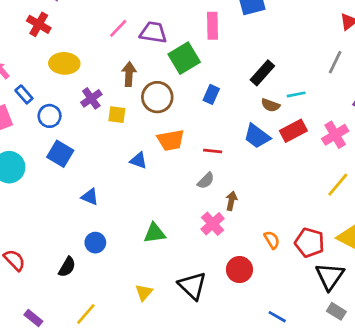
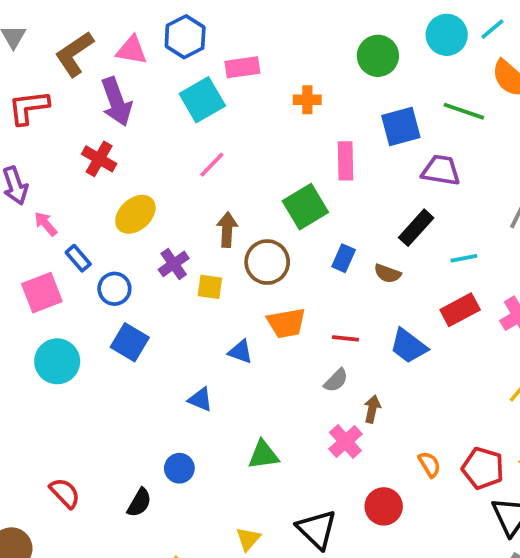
purple trapezoid: (153, 32) -> (441, 170), moved
yellow ellipse: (64, 63) -> (135, 214), turned -44
brown semicircle: (270, 105) -> (387, 273), moved
blue trapezoid: (257, 136) -> (408, 346), moved
blue triangle: (90, 197) -> (200, 399), moved

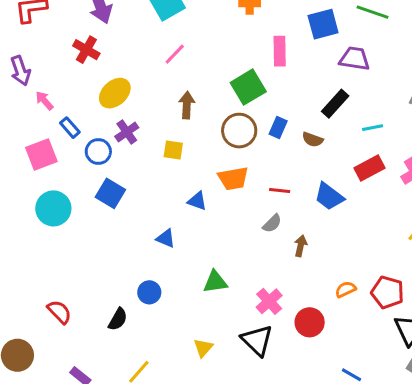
brown circle: (267, 262) -> (239, 131), moved
purple cross: (174, 264) -> (127, 132), moved
pink cross: (345, 441) -> (269, 301), moved
orange semicircle: (429, 464) -> (346, 289), turned -84

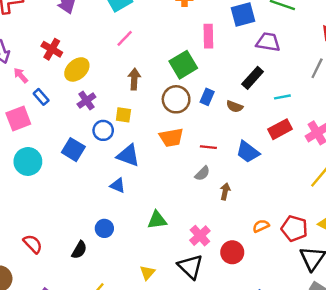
red cross: (86, 50) -> (52, 49), moved
blue circle: (98, 152) -> (103, 130), moved
blue triangle: (197, 201) -> (128, 156), moved, size x1.5

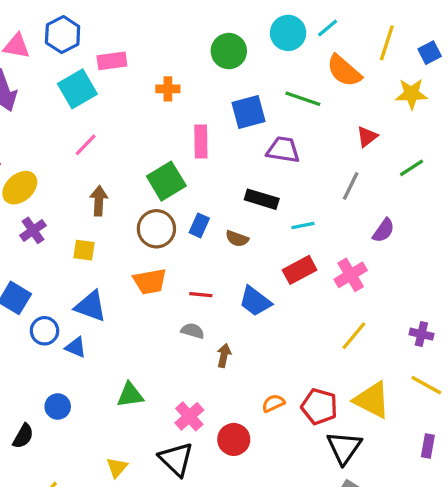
black rectangle: (253, 78) -> (262, 199), turned 65
blue circle: (103, 130) -> (44, 331), moved
gray semicircle: (202, 173) -> (193, 331), turned -119

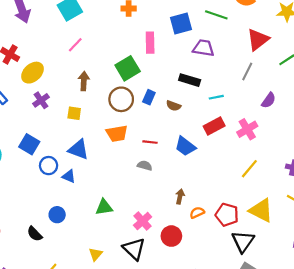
red triangle: (367, 137) -> (258, 39), size x1.6
brown arrow: (224, 355) -> (180, 197), moved
black semicircle: (23, 436) -> (35, 234), turned 105

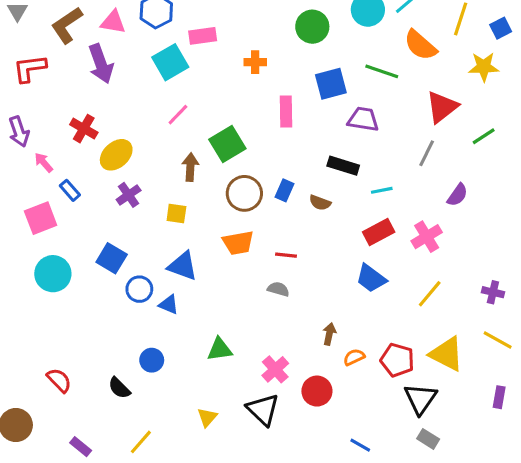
green square: (128, 68) -> (227, 144), moved
blue trapezoid: (185, 146) -> (371, 278), moved

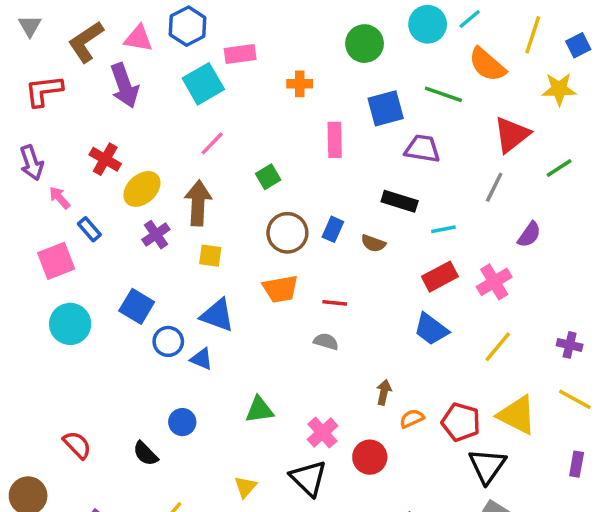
green square: (227, 144) -> (268, 177), size x0.6
brown arrow: (190, 167) -> (198, 203), moved, size x1.4

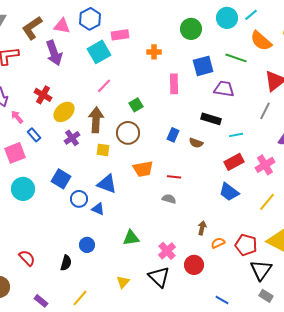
brown circle: (287, 233) -> (128, 133), moved
black semicircle: (145, 454) -> (66, 263), turned -119

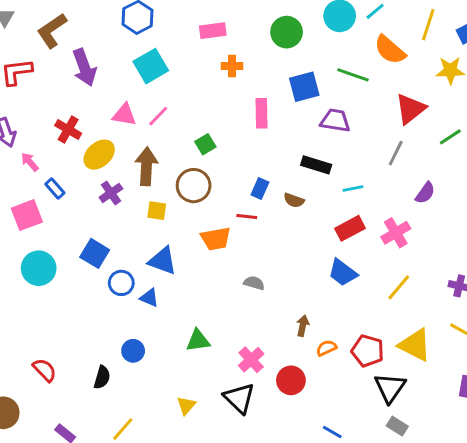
pink triangle: (62, 26) -> (124, 115), moved
pink rectangle: (120, 35) -> (213, 31), moved
red line: (174, 177) -> (247, 217), moved

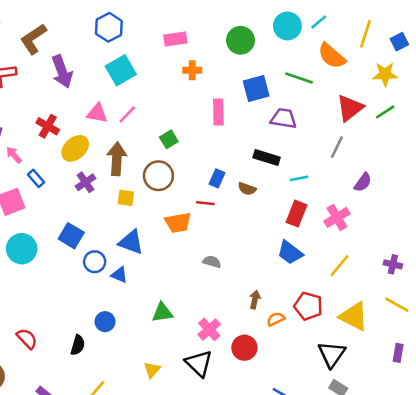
green line: (450, 137) -> (385, 112), moved
red rectangle: (350, 228) -> (297, 214), turned -40
red pentagon: (368, 351) -> (308, 306), moved

